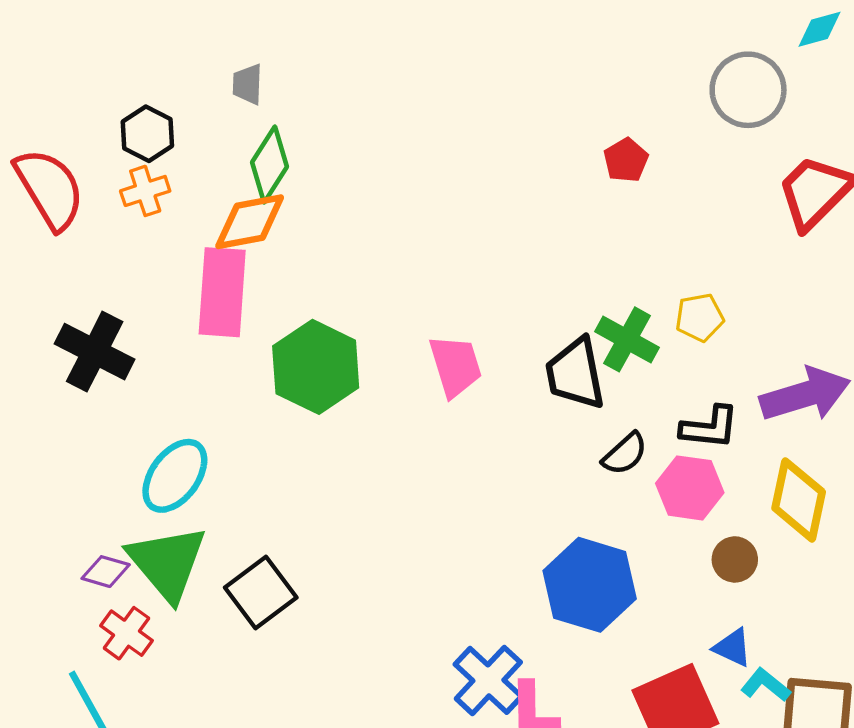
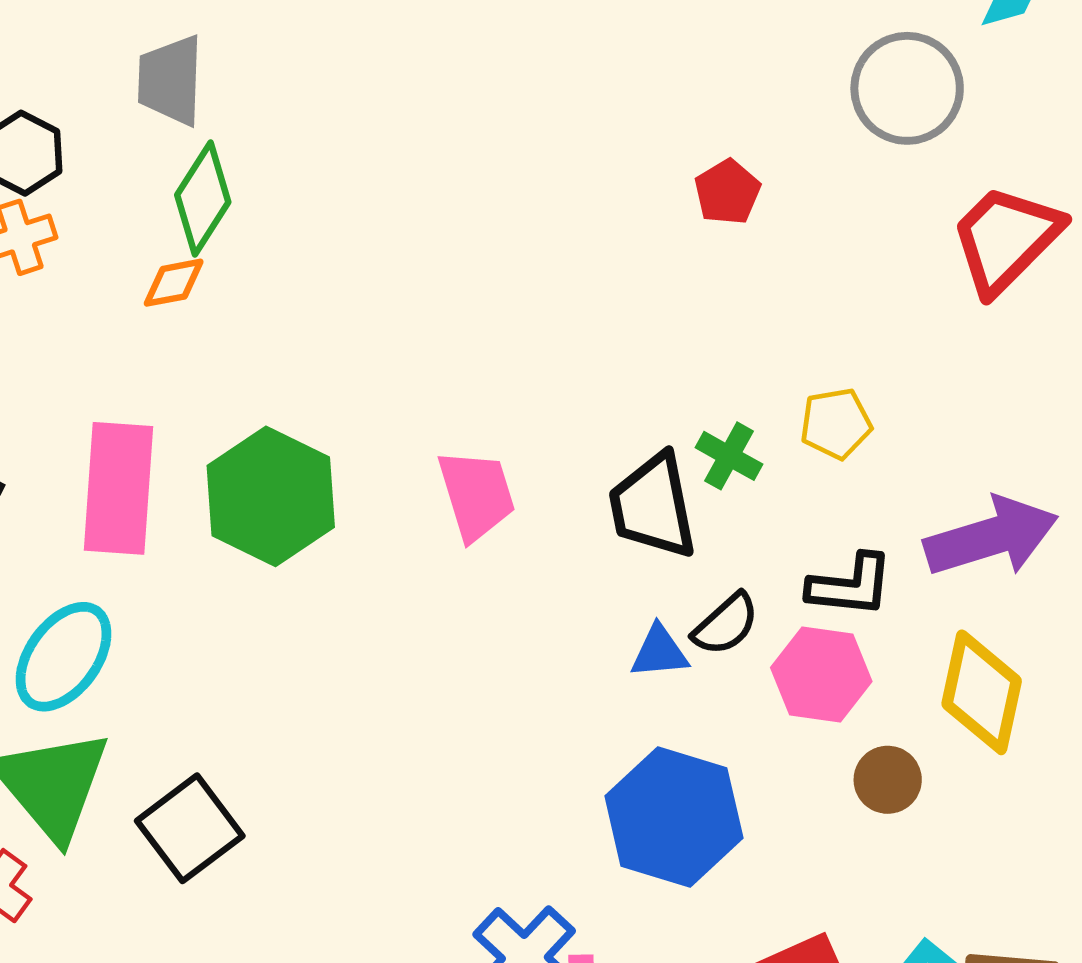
gray trapezoid: (248, 84) -> (170, 80), size x1.5
orange diamond: (250, 222) -> (174, 283), size x0.6
pink rectangle: (222, 292) -> (119, 488), moved
green cross: (627, 339) -> (729, 456), size x0.7
blue triangle: (733, 647) -> (659, 652), moved, turned -30

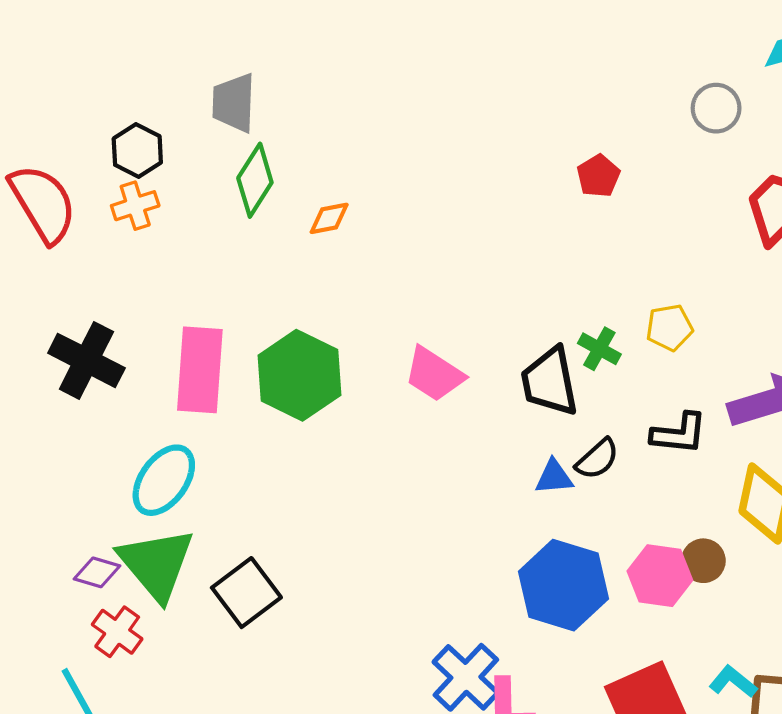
gray circle: (907, 88) -> (716, 108), size x0.7
orange diamond: (174, 283) -> (329, 218), moved
pink trapezoid: (476, 495) -> (434, 374), turned 140
pink hexagon: (821, 675) -> (660, 576), moved

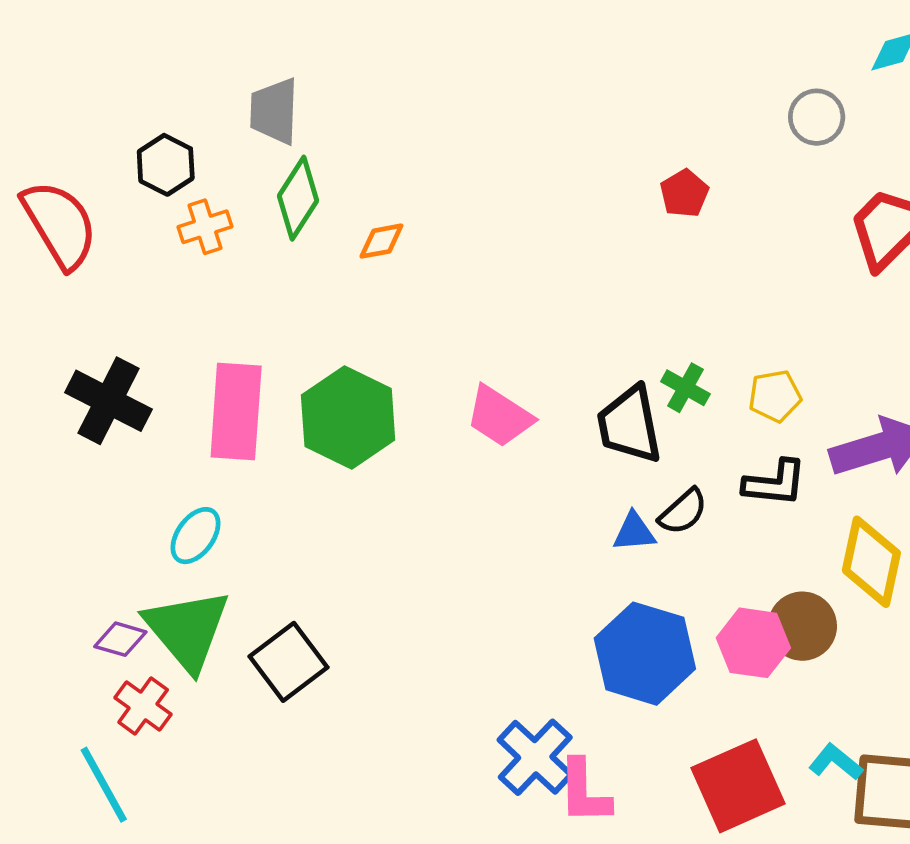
orange cross: (135, 206) -> (205, 227), moved
yellow pentagon: (669, 328) -> (775, 396), moved
cyan ellipse: (164, 480) -> (196, 536), size x0.7
brown circle: (703, 561) -> (802, 626), size x1.4

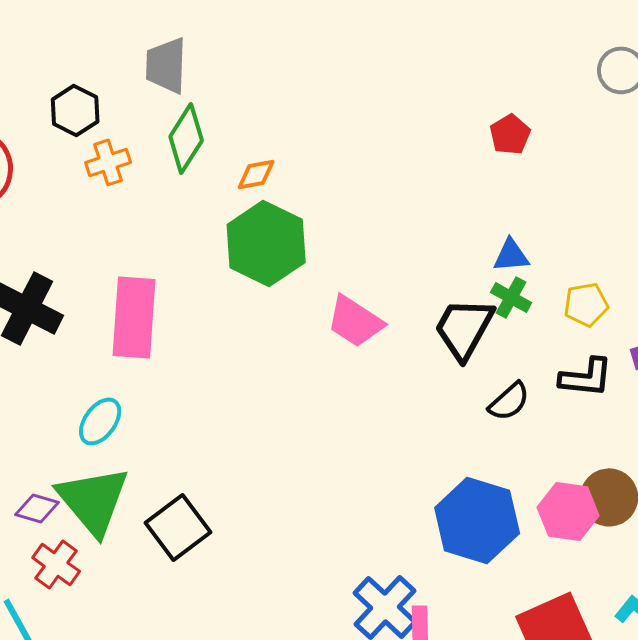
green hexagon: (348, 418) -> (266, 243), moved
black trapezoid: (629, 425) -> (464, 328), turned 40
blue triangle: (634, 532) -> (511, 255), moved

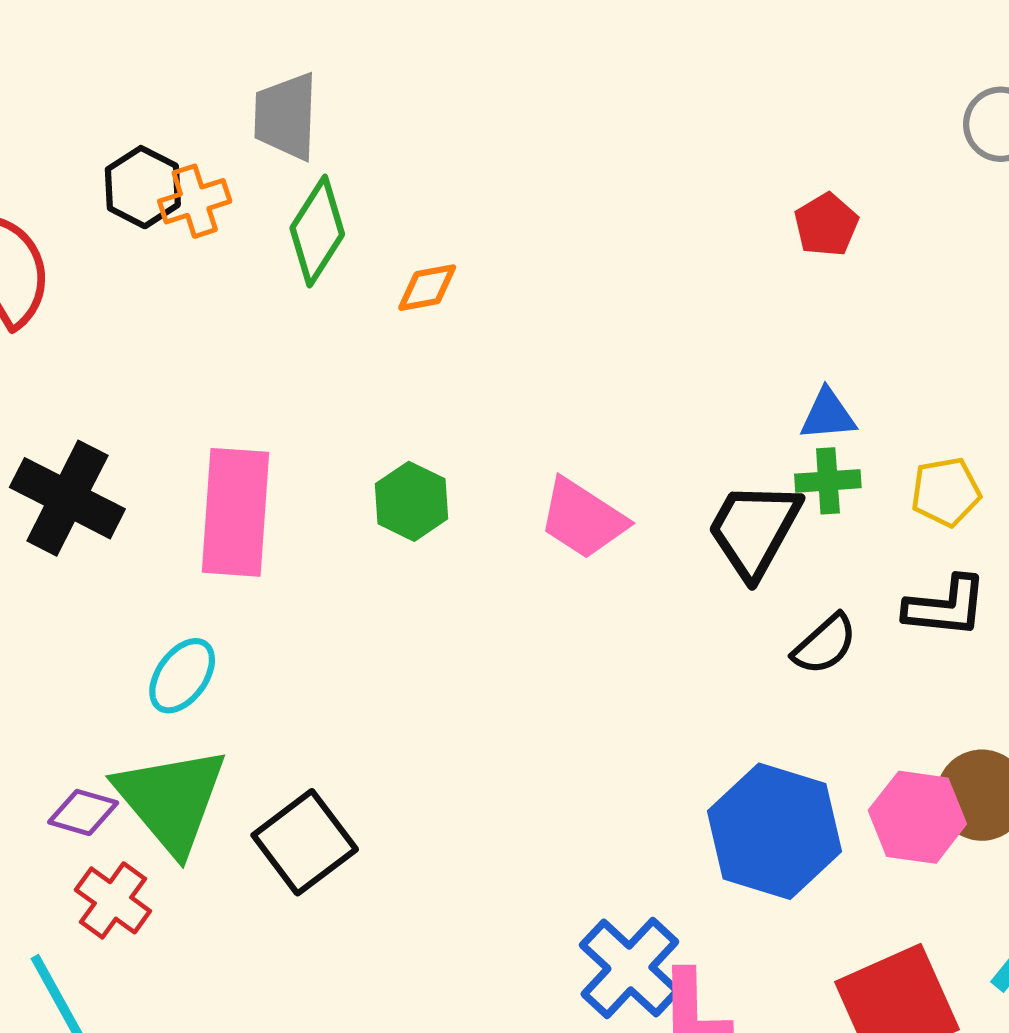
orange cross: (108, 162) -> (195, 201), moved
green hexagon: (266, 243) -> (412, 501), moved, size x0.6
green cross: (511, 297) -> (828, 481), turned -33

